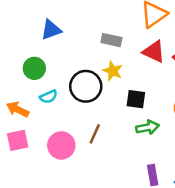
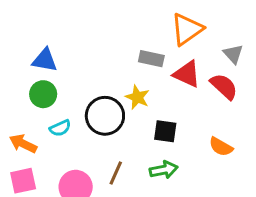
blue triangle: (51, 30) -> (45, 60), moved, turned 30
gray rectangle: (111, 40) -> (151, 59), moved
green arrow: (147, 127) -> (164, 170), moved

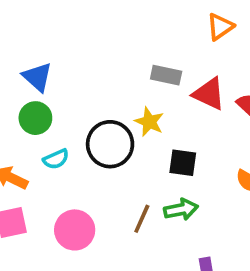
orange triangle: (187, 29) -> (220, 27), moved, size x0.7
blue triangle: (45, 60) -> (37, 77), turned 32
brown line: (116, 173) -> (142, 219), moved

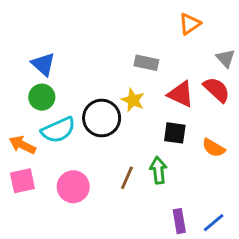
red triangle: (209, 94) -> (181, 94), moved
cyan semicircle: (56, 159) -> (58, 130), size x1.6
black square: (183, 163) -> (175, 133), moved
green arrow: (181, 209) -> (158, 170), turned -85

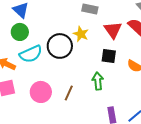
red triangle: (181, 94) -> (113, 30), turned 30
brown line: (127, 178) -> (69, 93), moved

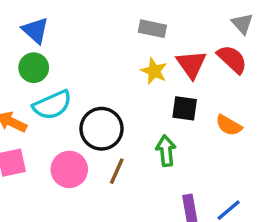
yellow star: (81, 34) -> (154, 71), moved
black circle: (60, 46) -> (102, 129), moved

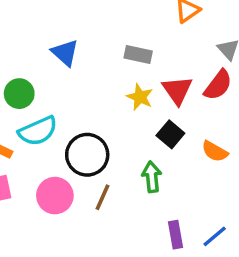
blue triangle: (35, 30) -> (65, 53), moved
red semicircle: (232, 59) -> (218, 85), turned 84
black square: (185, 108) -> (170, 134), turned 32

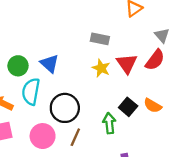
blue triangle: (65, 53) -> (50, 63), moved
cyan semicircle: (38, 131) -> (31, 92), turned 124
black square: (170, 134) -> (128, 107), moved

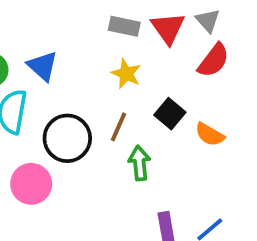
gray triangle: (162, 35) -> (208, 21), moved
red triangle: (127, 63) -> (168, 28), moved
black square: (128, 107) -> (170, 114), moved
brown line: (75, 137) -> (119, 127), moved

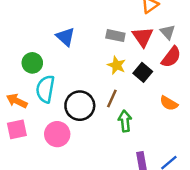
blue triangle: (43, 66) -> (66, 37), moved
black square: (170, 114) -> (143, 72), moved

